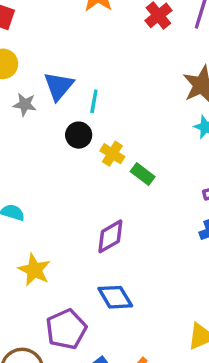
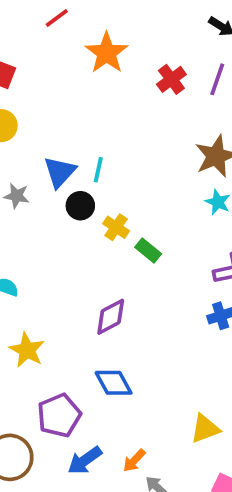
blue triangle: (59, 86) -> (60, 172), moved
gray star: (25, 104) -> (17, 196), moved

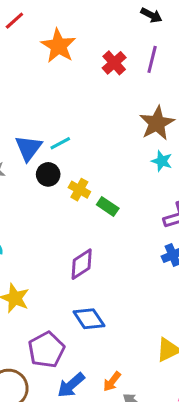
cyan line: (98, 170) -> (60, 143), turned 55

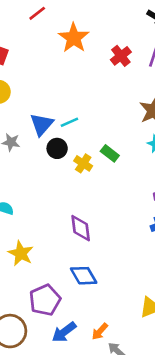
green rectangle: (108, 206) -> (110, 153), moved
purple diamond: (82, 264) -> (81, 228), turned -68

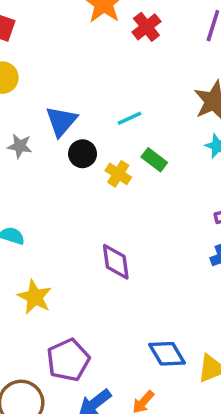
red cross: (121, 56) -> (146, 27), moved
cyan line: (69, 122) -> (130, 118), moved
blue diamond: (84, 276) -> (167, 354), moved

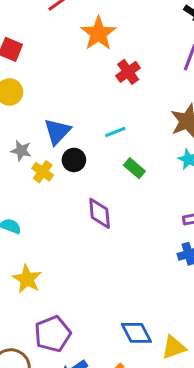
red cross: (146, 27) -> (128, 72), moved
yellow cross: (118, 174) -> (43, 172), moved
purple diamond: (116, 262) -> (100, 213), moved

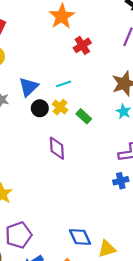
cyan line: (115, 132) -> (64, 84), moved
yellow cross: (43, 172) -> (60, 107), moved

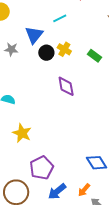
cyan line: (64, 84) -> (60, 18), moved
green rectangle: (84, 116) -> (94, 56), moved

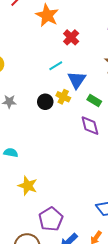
blue triangle: (34, 35) -> (77, 80), moved
purple diamond: (66, 86) -> (90, 126), moved

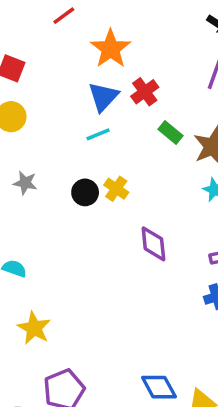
cyan line: (56, 66) -> (98, 134), moved
blue triangle: (77, 80) -> (103, 97), moved
green rectangle: (94, 101) -> (171, 133), moved

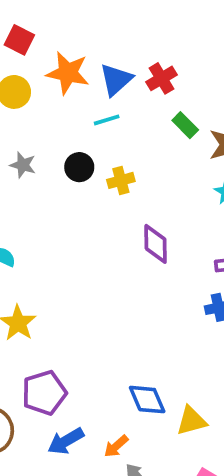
orange star: (111, 49) -> (68, 73), moved, turned -30
yellow cross: (116, 189) -> (121, 180), turned 35
black circle: (85, 192) -> (79, 167), moved

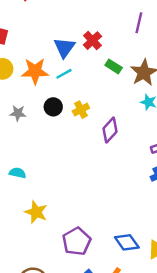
orange star: (68, 73) -> (35, 71), moved
purple diamond: (156, 244) -> (110, 130), moved, turned 55
purple pentagon: (44, 393) -> (77, 241), moved

